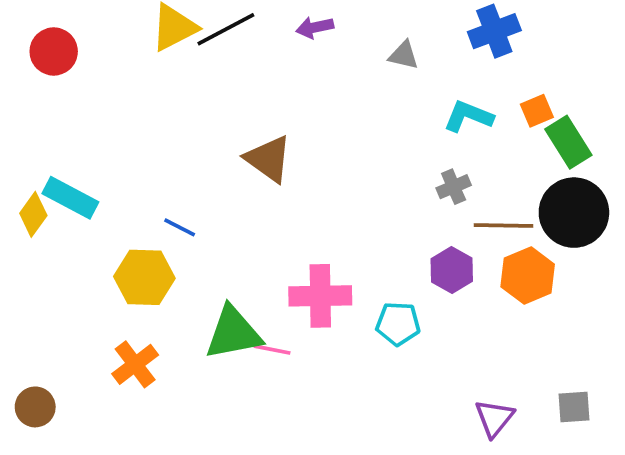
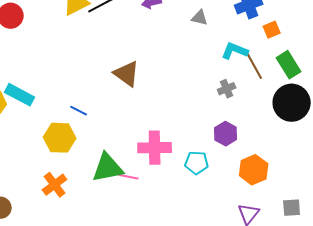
orange square: (537, 111) -> (272, 30), moved
brown line: (504, 226) -> (254, 65), moved, turned 60
orange hexagon: (528, 276) -> (254, 170), moved

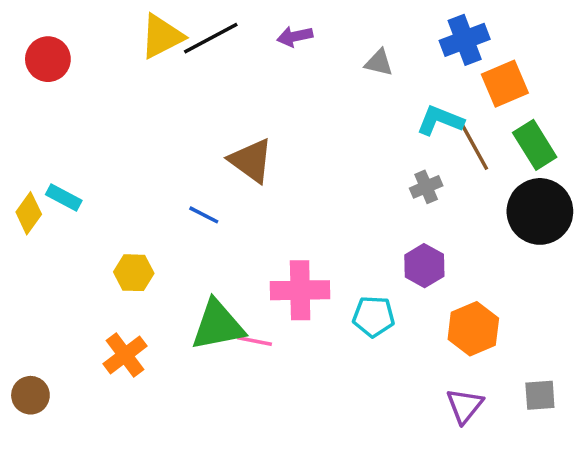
orange square: (272, 30) -> (505, 84), size x1.5
cyan rectangle: (20, 95) -> (64, 197), size x0.7
blue line: (79, 111) -> (204, 215), moved
yellow hexagon: (60, 138) -> (134, 273), size x0.7

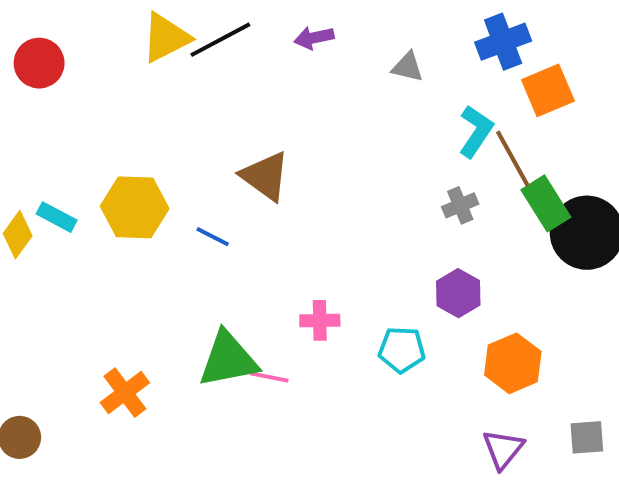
cyan L-shape: (440, 120) -> (476, 131), turned 102
green rectangle: (535, 145) -> (546, 203), moved
yellow hexagon: (134, 273) -> (135, 207), moved, size x1.5
pink cross: (300, 290) -> (320, 320), size x0.6

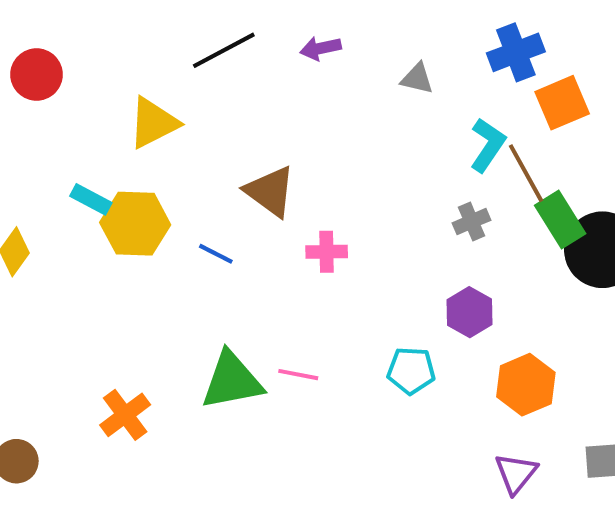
yellow triangle: (166, 38) -> (153, 123), moved
cyan rectangle: (57, 217) -> (91, 199), moved
pink cross: (320, 320) -> (327, 252), moved
pink line: (269, 377) -> (298, 375), moved

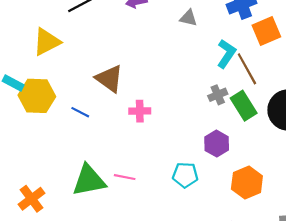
green rectangle: (560, 220) -> (244, 106), moved

